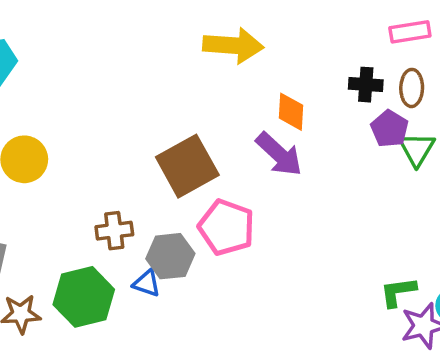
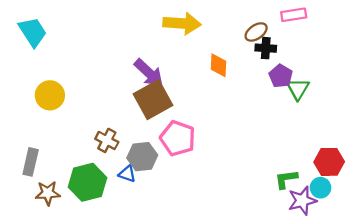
brown ellipse: (412, 88) -> (256, 32), moved, turned 55
purple arrow: (279, 154) -> (149, 73), moved
brown cross: (114, 231) -> (107, 140), turned 35

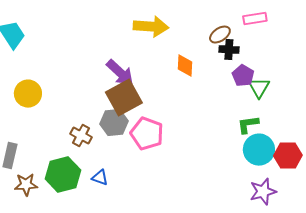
gray hexagon: (142, 157) -> (114, 123), moved
blue triangle: (127, 174) -> (100, 178), moved
green L-shape: (286, 179) -> (248, 125), moved
cyan circle: (321, 188) -> (259, 150), moved, size x1.6

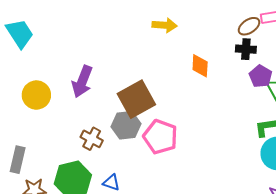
yellow arrow: (151, 27) -> (165, 25), size x0.7
brown ellipse: (220, 35) -> (249, 26), moved
purple arrow: (120, 73) -> (82, 81), moved, turned 68

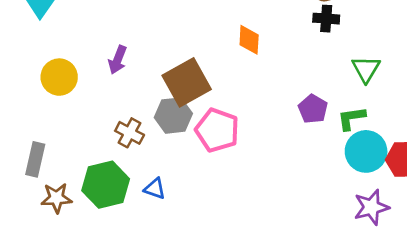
orange diamond: (200, 66) -> (249, 40), moved
purple pentagon: (261, 76) -> (313, 109), moved
purple arrow: (82, 81) -> (118, 60), size x0.7

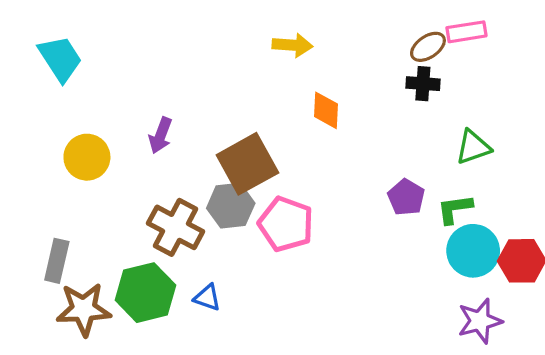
green triangle: (366, 69) -> (473, 147), turned 40
brown cross: (130, 133) -> (176, 227), size x1.5
brown star: (56, 198) -> (84, 309), size x1.4

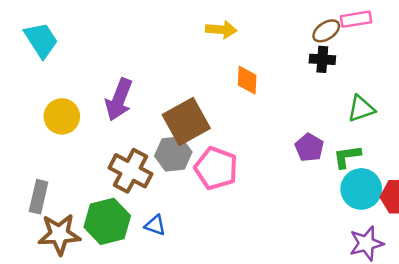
purple arrow: (160, 135) -> (119, 100), size x1.5

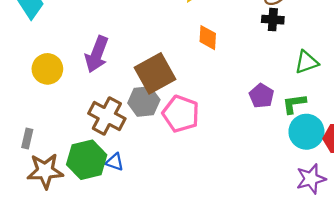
gray rectangle: (39, 197) -> (27, 138), size x0.7
blue triangle: (155, 225) -> (115, 162), moved

